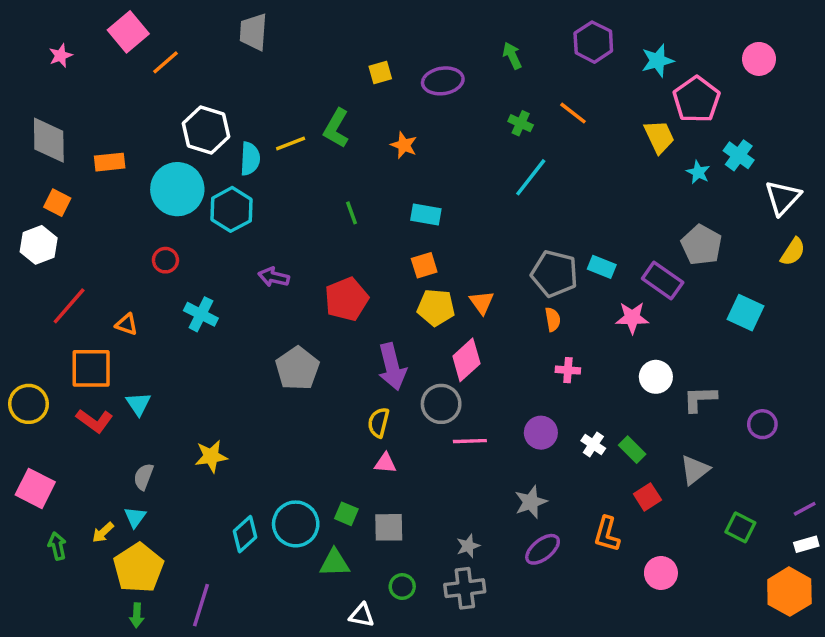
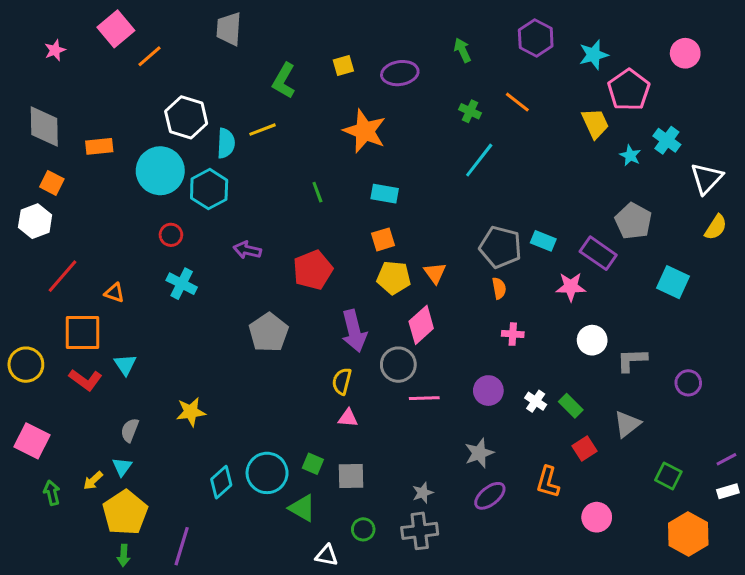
green L-shape: (336, 128) -> (284, 81), moved
orange star: (404, 145) -> (365, 131), size x1.8
red circle: (165, 260) -> (171, 235), moved
green triangle: (335, 563) -> (302, 508), turned 32
orange hexagon: (789, 592) -> (688, 534), moved

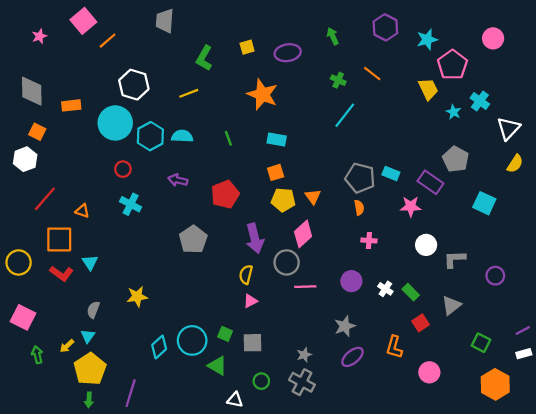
cyan semicircle: (226, 143) -> (182, 136), moved, turned -90
pink triangle: (348, 418) -> (250, 301), turned -32
gray cross: (420, 531) -> (302, 382), turned 35

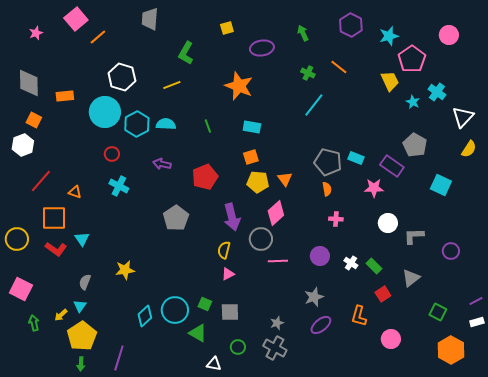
yellow square: (247, 47) -> (227, 28), moved

